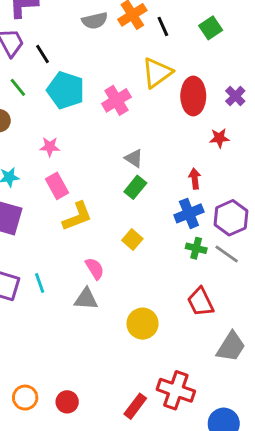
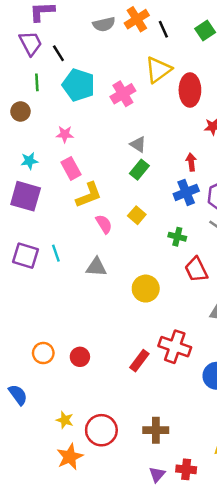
green line: (18, 87) -> (37, 82), turned 36
green cross: (196, 248) -> (177, 237), moved
pink semicircle: (95, 269) -> (104, 224), moved

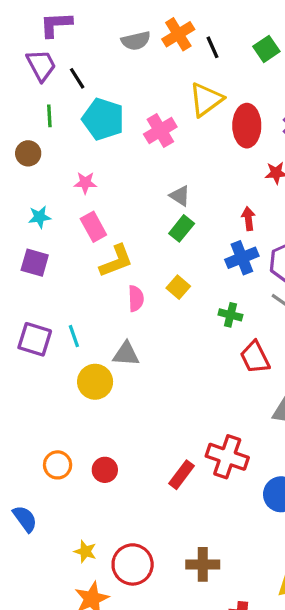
purple square: (26, 196) -> (35, 263), size x0.7
pink semicircle: (104, 224) -> (136, 299), turned 30
yellow circle: (146, 289) -> (95, 382), moved

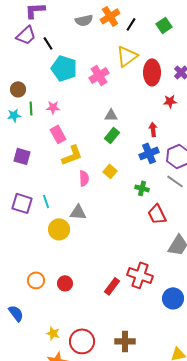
black line: (213, 47) -> (131, 24), turned 56
purple trapezoid: (41, 65) -> (26, 35), turned 75
green line: (49, 116) -> (31, 108), moved
gray triangle: (180, 196) -> (111, 115), turned -32
cyan star: (40, 217) -> (14, 115), moved

